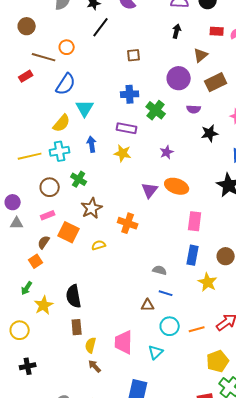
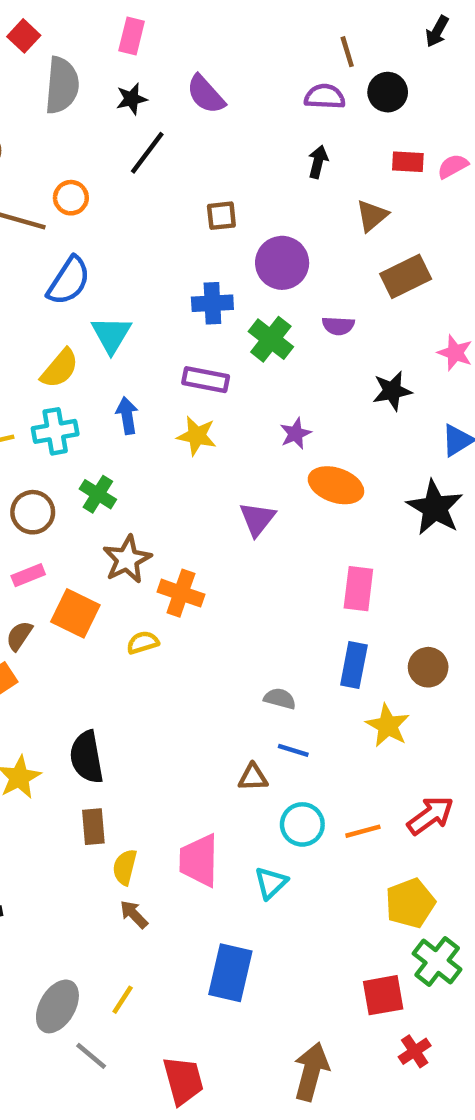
purple circle: (179, 78) -> (282, 263), moved
purple semicircle: (194, 109) -> (338, 326), moved
orange ellipse: (177, 186) -> (336, 485), moved
orange cross: (128, 223) -> (181, 593), moved

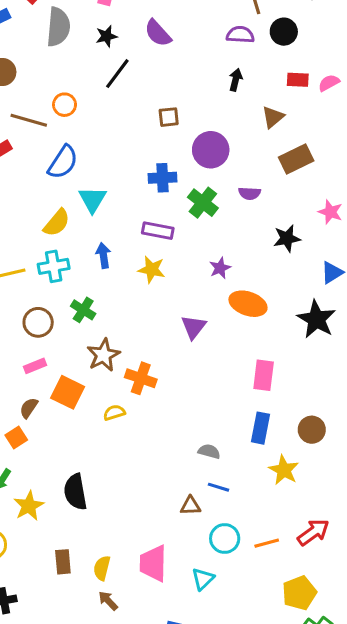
brown rectangle: (93, 827) -> (63, 562), moved

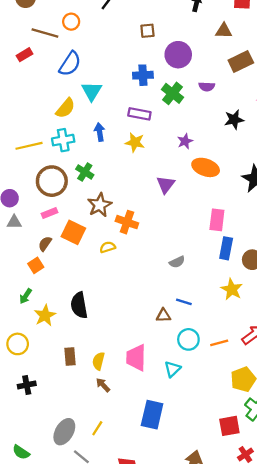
brown triangle: (273, 117) -> (224, 31), turned 42
brown circle: (38, 322) -> (52, 181), size x1.4
blue rectangle: (260, 428) -> (226, 248), moved
gray semicircle: (209, 451) -> (177, 262), moved, turned 140

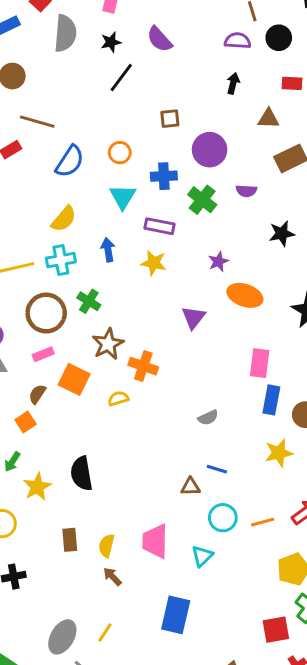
orange circle: (71, 22) -> (120, 153), moved
cyan triangle: (92, 91) -> (123, 197), moved
yellow star: (232, 289) -> (279, 453), turned 30

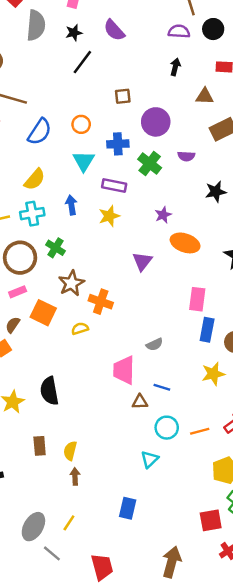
yellow star: (154, 263) -> (109, 216), turned -30
pink trapezoid: (155, 541) -> (124, 370), moved
brown arrow: (112, 577) -> (75, 476), turned 42
blue rectangle: (176, 615) -> (128, 508), size x0.7

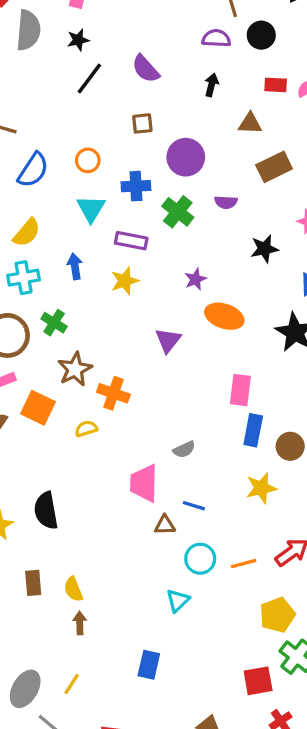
purple semicircle: (114, 30) -> (146, 69), moved
yellow semicircle: (70, 451) -> (73, 589), turned -36

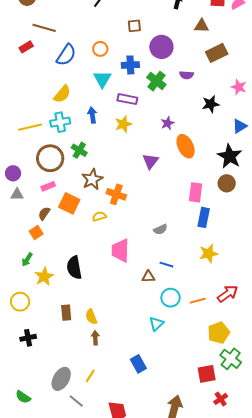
orange ellipse: (224, 316) -> (186, 146), turned 45
brown circle: (290, 446) -> (227, 183), moved
pink trapezoid: (144, 483) -> (120, 251), moved
blue rectangle: (149, 665) -> (138, 364), turned -42

